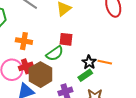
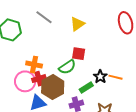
orange cross: (24, 41) -> (34, 65), moved
green rectangle: (85, 75) -> (86, 88), moved

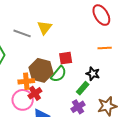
yellow triangle: (77, 24) -> (44, 28), moved
orange line: (115, 77) -> (105, 48), moved
brown hexagon: (53, 87) -> (41, 70), moved

